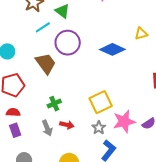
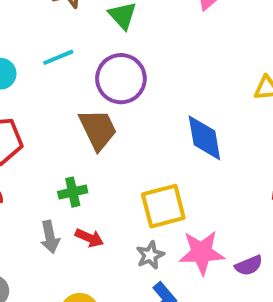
cyan line: (43, 27) -> (58, 57), moved
blue diamond: (112, 49) -> (204, 138), moved, turned 45
brown trapezoid: (46, 63) -> (98, 129), moved

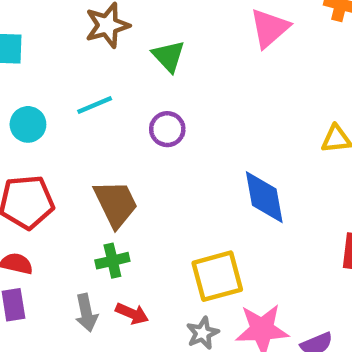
purple circle: (121, 79) -> (167, 129), size x0.6
brown trapezoid: (98, 129) -> (116, 204), moved

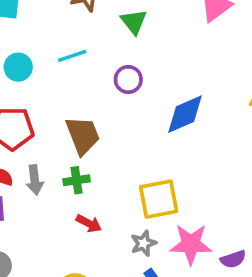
blue diamond: (264, 197) -> (185, 114), moved, turned 72
gray arrow: (86, 313) -> (35, 180), moved

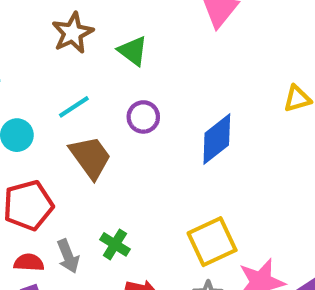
brown trapezoid: (83, 135) -> (90, 157), moved
green cross: (77, 180) -> (115, 244), turned -35

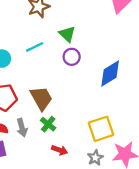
green triangle: (133, 51) -> (67, 34), moved
brown trapezoid: (90, 157) -> (41, 98), moved

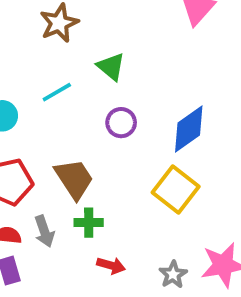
purple circle: (72, 57) -> (121, 123), moved
green cross: (48, 124) -> (89, 223), turned -35
yellow square: (101, 129) -> (176, 190), moved, turned -30

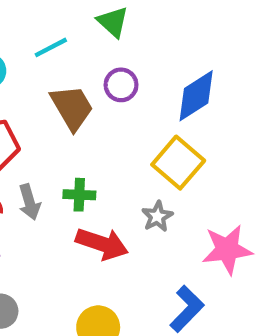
brown trapezoid: (74, 179) -> (72, 108), moved
red arrow: (111, 265) -> (102, 244), size x1.6
gray star: (173, 274) -> (157, 216), moved

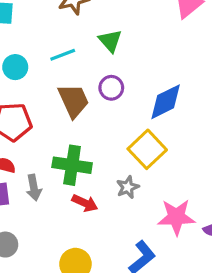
green cross: (79, 195) -> (72, 165), size x1.6
gray arrow: (29, 202) -> (34, 188), moved
red arrow: (102, 244) -> (85, 203), size x0.7

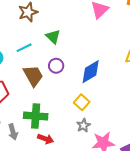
yellow square: (147, 149) -> (82, 102), size x0.7
gray star: (128, 187) -> (83, 125), moved

